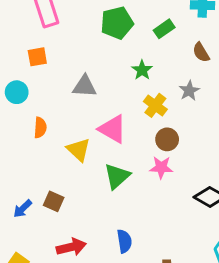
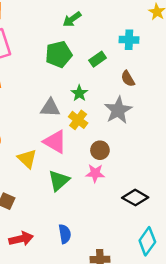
gray triangle: (85, 86) -> (50, 108), moved
gray star: (189, 91) -> (118, 110), size x1.6
yellow cross: (155, 105) -> (78, 120), moved

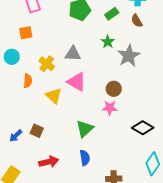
brown semicircle: (128, 79) -> (137, 21), moved
green star: (79, 93) -> (108, 42), moved
yellow cross: (78, 120) -> (47, 64), moved
green triangle: (59, 181) -> (85, 129), moved

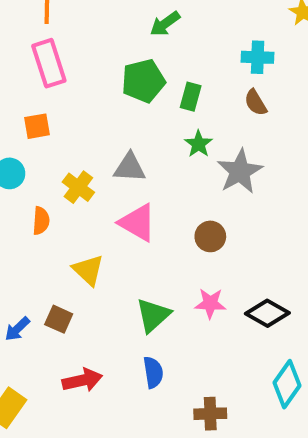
green rectangle: (112, 14) -> (191, 97), moved, turned -40
yellow triangle: (54, 96) -> (88, 270), moved
pink star: (110, 108) -> (210, 303), moved

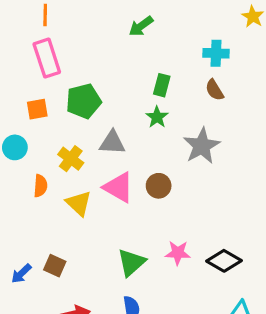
green pentagon: (143, 81) -> (84, 101), moved
green star: (198, 144) -> (157, 117), moved
brown circle: (210, 236) -> (159, 186), moved
yellow triangle: (88, 270) -> (79, 203), moved

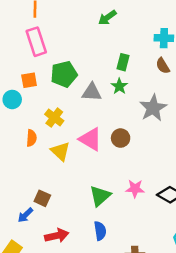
gray triangle: (112, 143) -> (92, 92), moved
cyan circle: (15, 147) -> (12, 99), moved
blue arrow: (21, 274) -> (25, 215), moved

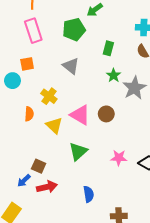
green pentagon: (64, 74) -> (74, 30), moved
green star: (119, 86) -> (114, 75), moved
gray triangle: (92, 92) -> (71, 66), moved, turned 36
green triangle: (100, 196) -> (78, 151), moved
red arrow: (57, 236) -> (47, 187), moved

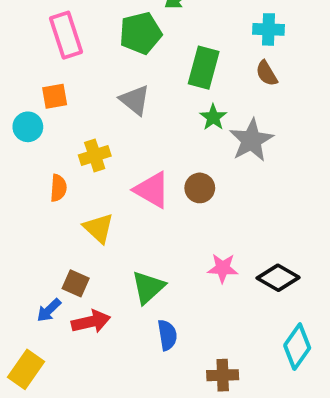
green rectangle: (108, 48) -> (204, 68), size x1.5
yellow cross: (49, 96) -> (95, 155), turned 35
yellow triangle: (54, 125) -> (99, 228), moved
green triangle: (78, 151) -> (148, 287), moved

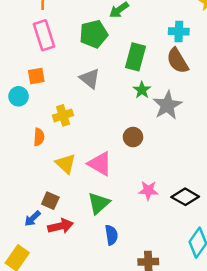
brown semicircle: (267, 73) -> (178, 61), size x1.5
pink triangle: (152, 190) -> (100, 164), moved

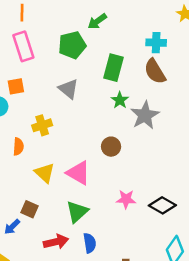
red arrow: (60, 226) -> (56, 242), moved

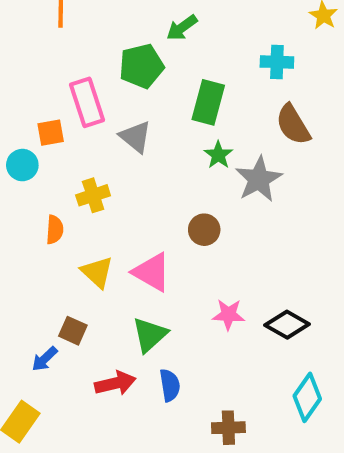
pink rectangle: (23, 46) -> (87, 102), moved
brown semicircle: (155, 71) -> (293, 125), moved

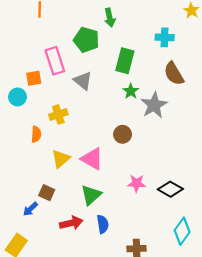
green arrow: (182, 28) -> (110, 18), turned -66
green pentagon: (142, 66) -> (86, 40), turned 30
yellow triangle: (97, 272) -> (61, 159), turned 36

